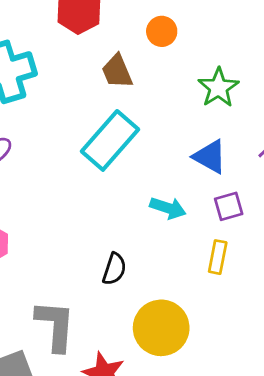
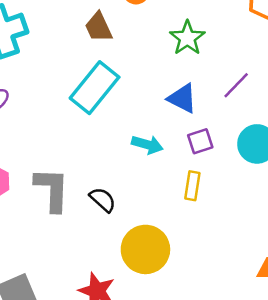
black semicircle: (114, 269) -> (103, 200), turned -64
gray L-shape: (55, 326) -> (52, 189), moved

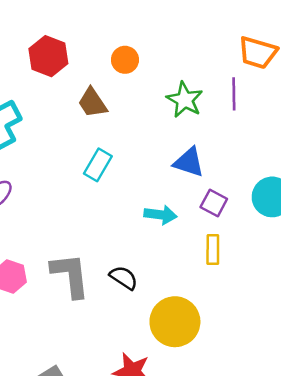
purple line: (236, 85) -> (234, 94), moved, turned -36
cyan rectangle: (95, 88) -> (98, 165), size x0.6
purple square: (200, 141) -> (214, 203), turned -35

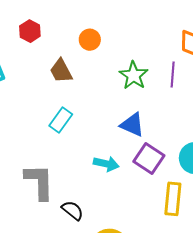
red hexagon: (48, 56) -> (30, 31), size x0.7
purple square: (214, 203) -> (149, 159), size x1.4
yellow rectangle: (213, 250) -> (173, 199), moved, size x1.4
gray L-shape: (70, 275) -> (39, 182), moved

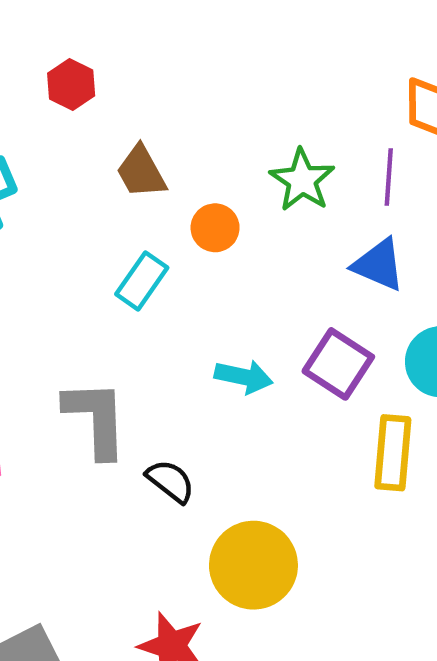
orange circle: (90, 40) -> (215, 228), moved
blue triangle: (132, 125) -> (379, 265), moved

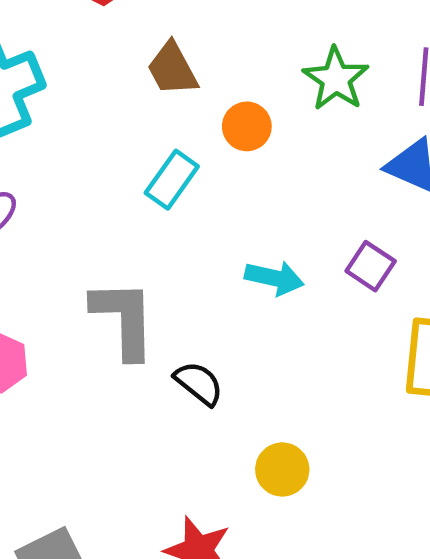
purple square: (338, 364) -> (371, 266), size x0.7
yellow circle: (253, 565) -> (282, 469), size x0.6

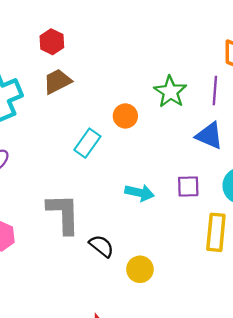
brown trapezoid: (172, 69) -> (57, 81), moved, turned 92
purple square: (371, 266) -> (188, 186), turned -35
yellow circle: (282, 469) -> (140, 269), moved

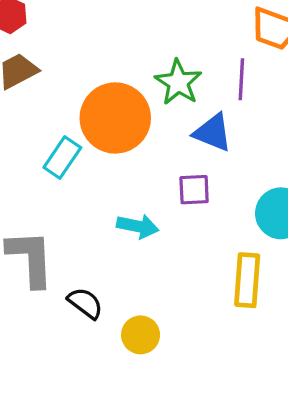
orange circle: (125, 116) -> (115, 118), size x2.0
blue triangle: (209, 136) -> (213, 132), moved
purple square: (188, 186) -> (194, 190), moved

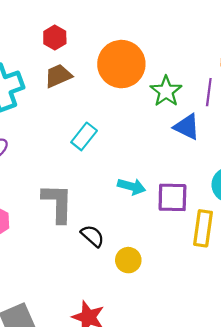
orange circle: (115, 118) -> (121, 64), moved
purple square: (194, 190) -> (172, 197), moved, size x1.4

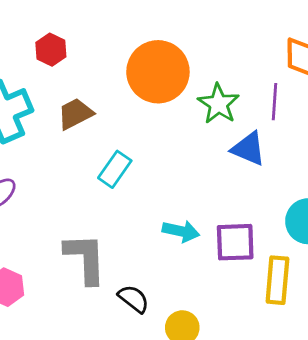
red hexagon: (55, 38) -> (51, 50), moved
brown trapezoid: (58, 76) -> (75, 114), moved

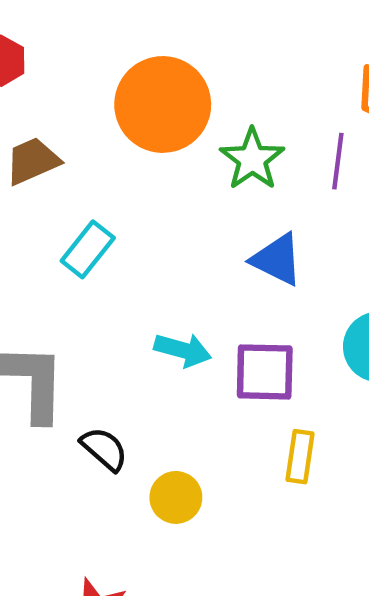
blue triangle: (248, 149) -> (277, 260), moved
yellow rectangle: (277, 280) -> (300, 457), moved, size x0.7

